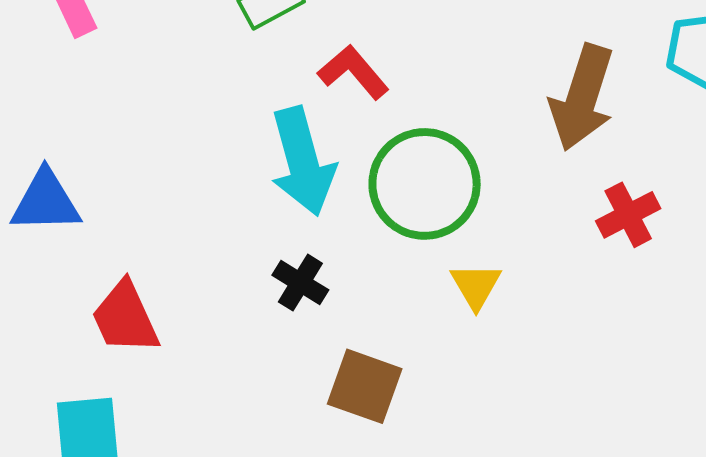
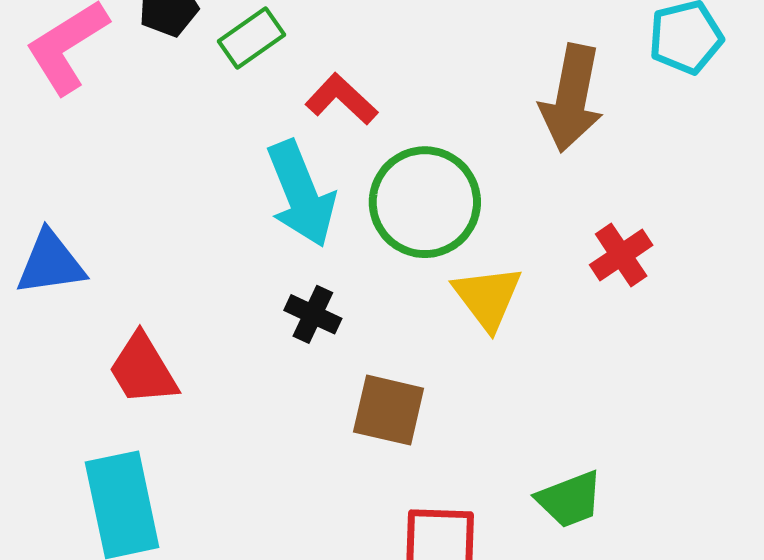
red cross: (628, 215) -> (621, 255), moved
yellow triangle: (476, 286) -> (488, 297), size x1.4

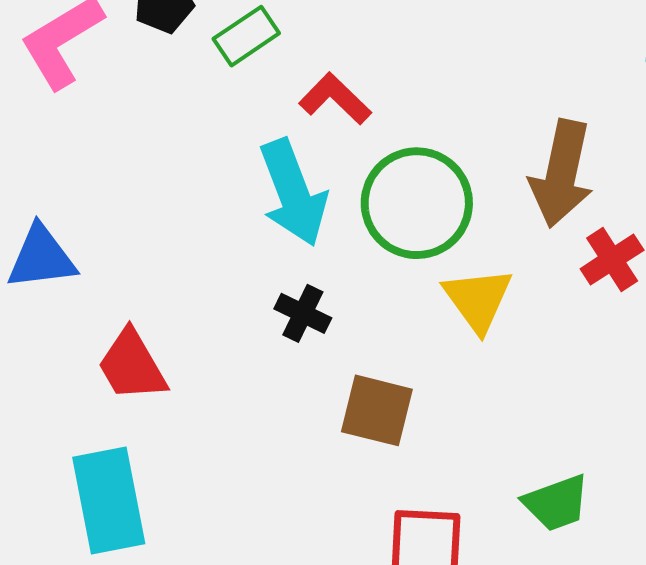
brown arrow: (572, 98) -> (562, 174), moved

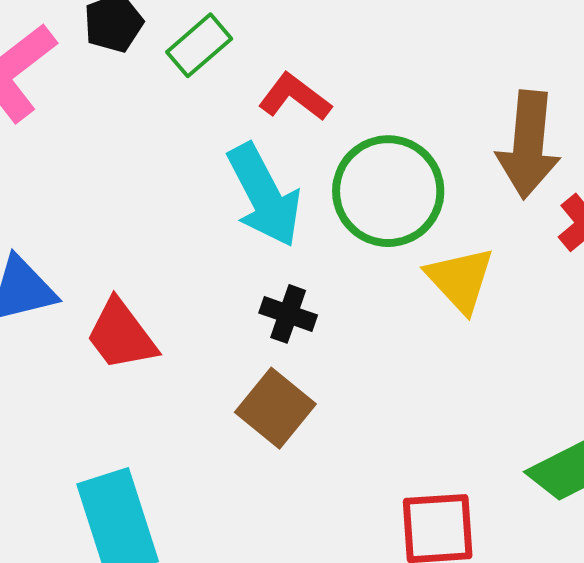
red trapezoid: (132, 366) -> (121, 335), moved
brown square: (377, 410) -> (275, 408), moved, turned 32

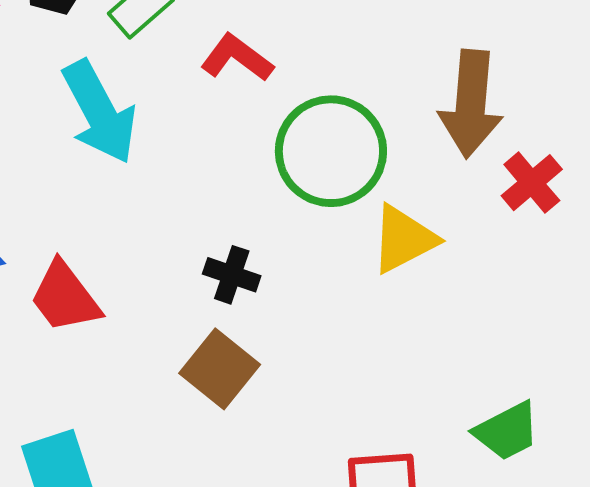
cyan arrow: (264, 195) -> (99, 112), moved
yellow triangle: (460, 280) -> (404, 239), turned 46

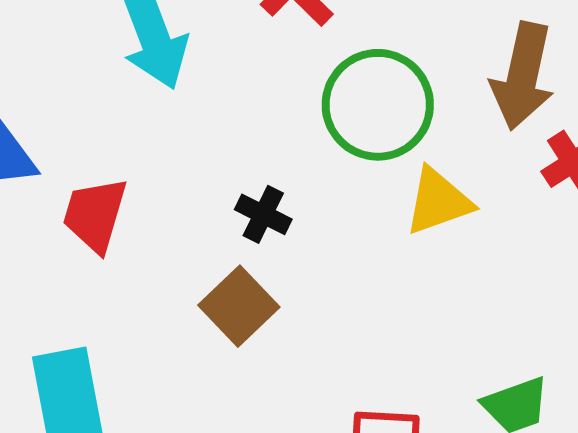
red trapezoid: (65, 297) -> (95, 215), turned 46

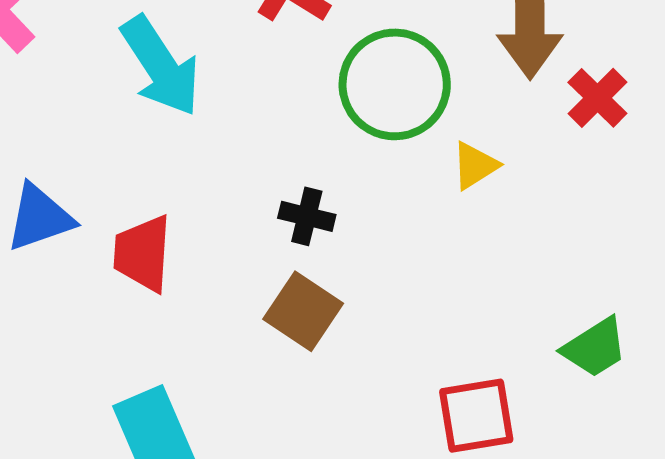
yellow triangle: (438, 201) -> (475, 166), size x0.7

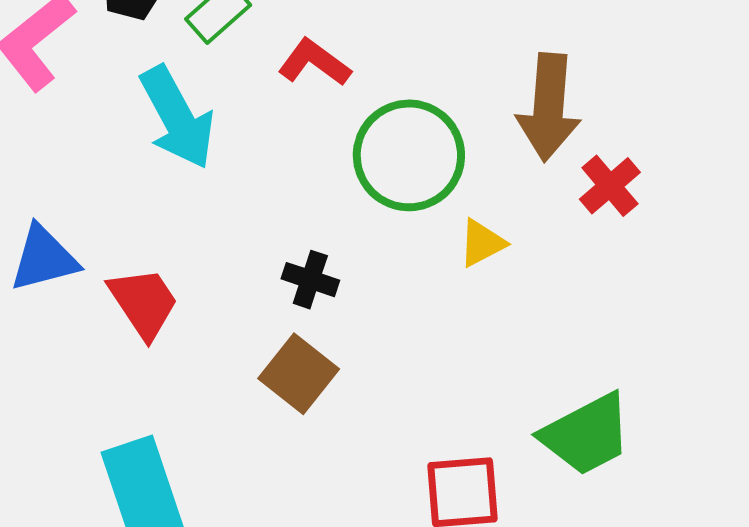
red trapezoid: (143, 253) -> (144, 303), turned 138
green trapezoid: (595, 348) -> (586, 434), size x1.4

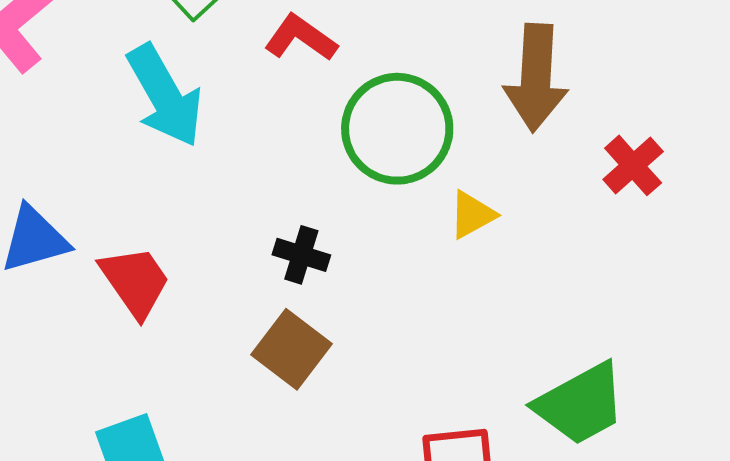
red cross: (610, 186) -> (633, 165), moved

